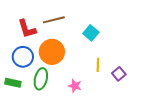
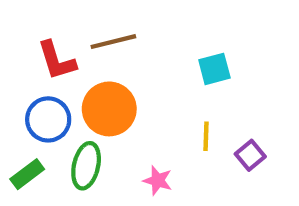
cyan square: (91, 33) -> (214, 69), moved, turned 35
green rectangle: (13, 83) -> (27, 174), turned -49

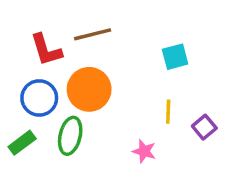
pink star: (158, 180) -> (144, 151), moved

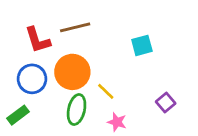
yellow line: (168, 112) -> (106, 91), moved, turned -48
green ellipse: (70, 136) -> (77, 110), moved

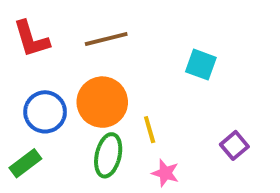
red L-shape: (38, 40) -> (31, 39), moved
cyan square: (142, 45) -> (201, 65), turned 35
yellow line: (106, 91) -> (150, 130), turned 30

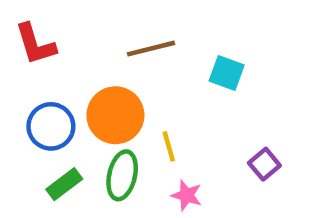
brown line: (106, 39) -> (151, 49), moved
green rectangle: (25, 163) -> (64, 184), moved

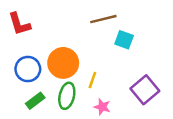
brown line: (151, 49) -> (103, 19), moved
yellow line: (169, 146) -> (92, 80), turned 35
purple square: (264, 164) -> (145, 90), size x1.6

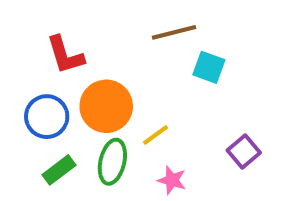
red L-shape: (19, 24) -> (65, 55), moved
yellow line: (92, 80) -> (155, 135), turned 35
purple square: (145, 90) -> (244, 151), size x0.7

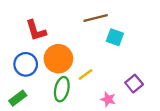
green rectangle: (59, 170) -> (18, 98), moved
pink star: (172, 180) -> (108, 99), moved

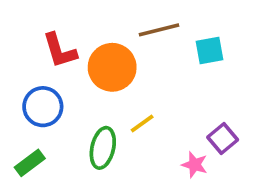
cyan square: (115, 37) -> (210, 50), moved, turned -30
orange circle: (58, 59) -> (112, 67), moved
pink star: (108, 99) -> (195, 165), moved

